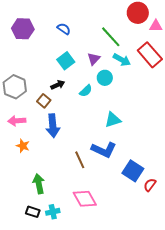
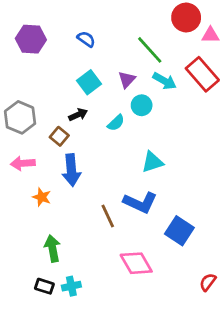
orange star: (23, 146) -> (42, 197), moved
red semicircle: (150, 185) -> (208, 282), moved
pink diamond: (85, 199) -> (136, 263), moved

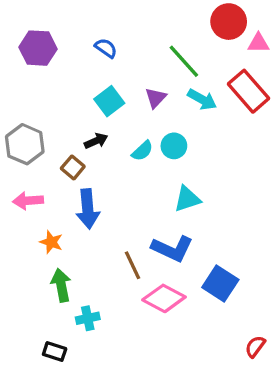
cyan circle: (142, 105) -> (174, 146), moved
green arrow: (52, 248) -> (61, 285), moved
pink diamond: (136, 263) -> (164, 298), moved, turned -32
cyan cross: (71, 286) -> (88, 318), moved

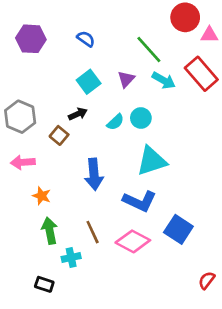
cyan triangle: (187, 199) -> (152, 161), size x1.4
blue arrow: (88, 209) -> (94, 174), moved
brown line: (132, 265) -> (93, 232), moved

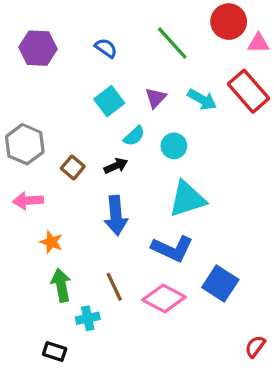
green line: (149, 50) -> (172, 43), moved
black arrow: (78, 114) -> (116, 166), moved
cyan semicircle: (115, 122) -> (134, 136), moved

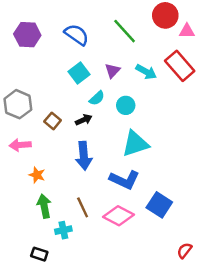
blue semicircle: (106, 48) -> (77, 35), size x1.5

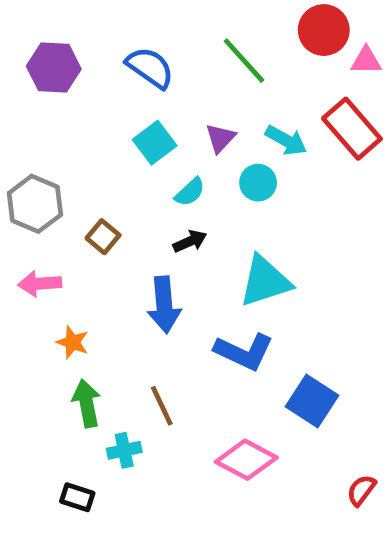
cyan circle: (126, 105) -> (258, 183), moved
black arrow: (84, 120) -> (190, 241), moved
pink diamond: (119, 216) -> (246, 460), moved

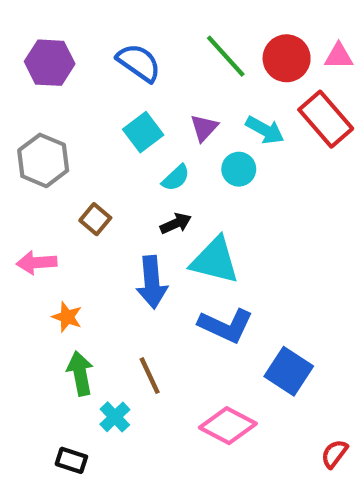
red circle: (324, 30) -> (287, 58), moved
gray hexagon: (35, 204) -> (43, 160), moved
cyan triangle: (265, 281) -> (215, 260), moved, turned 32
cyan cross: (124, 450) -> (115, 417), turned -32

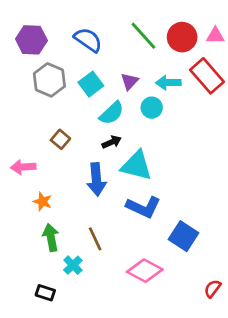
cyan arrow: (265, 130) -> (168, 83), turned 150
gray hexagon: (43, 160) -> (49, 80), moved
cyan semicircle: (176, 178) -> (112, 113), size x1.4

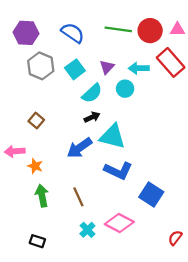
green line: (143, 36) -> (118, 29), turned -40
brown square: (60, 139) -> (36, 121), moved
pink arrow: (23, 167) -> (15, 151), moved
blue arrow: (96, 179) -> (80, 148), turned 60
cyan cross: (73, 265) -> (87, 230), moved

